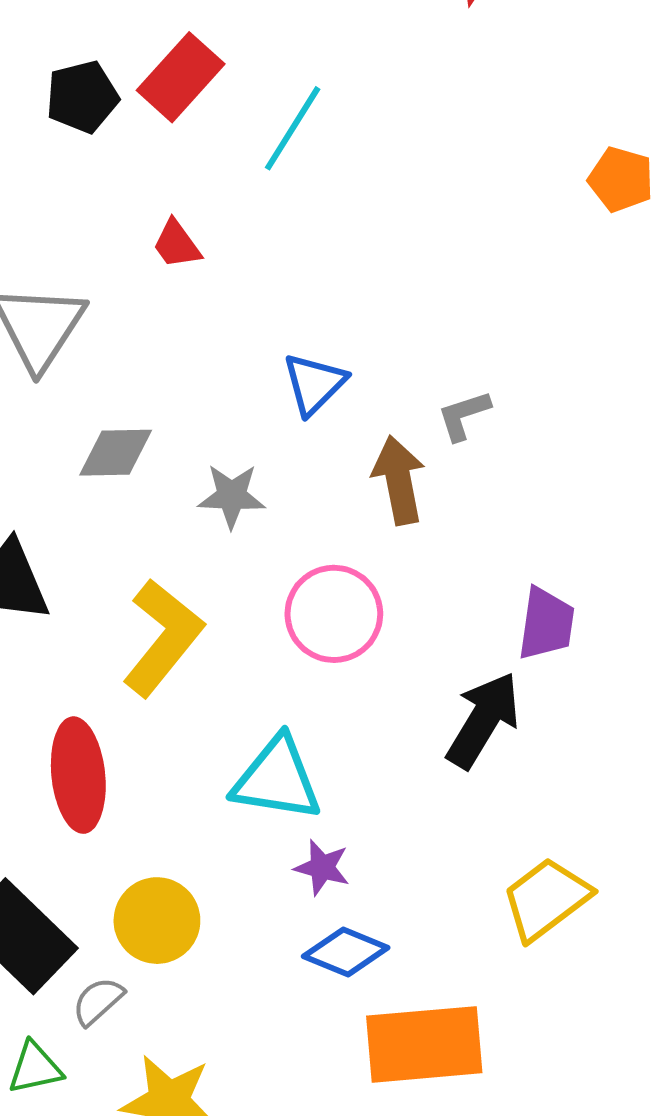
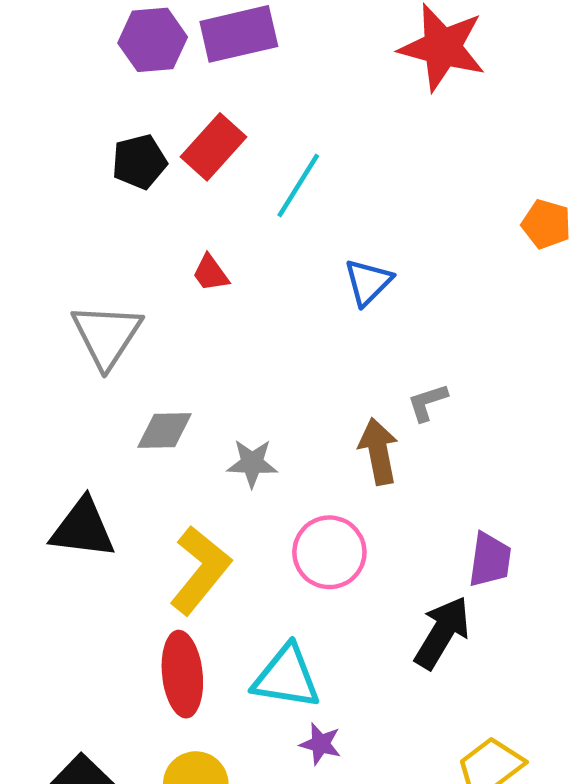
blue triangle: (314, 384) -> (368, 282), moved
red ellipse: (78, 775) -> (182, 674), moved

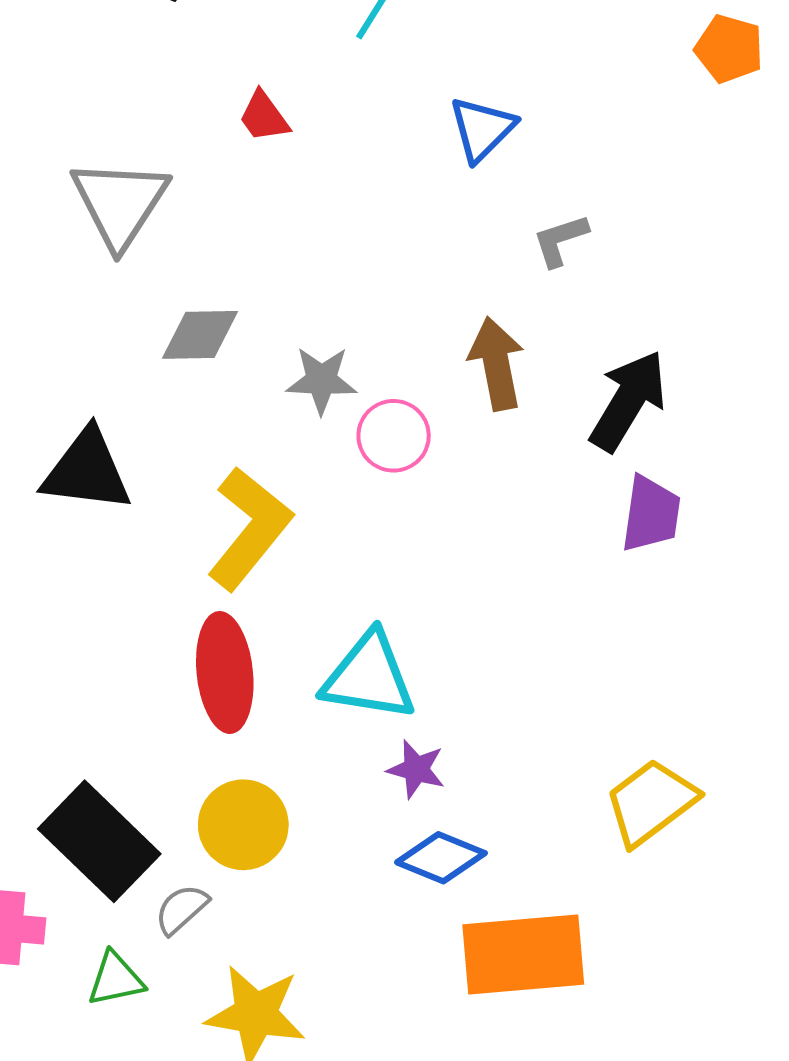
gray L-shape: (427, 402) -> (560, 240), moved
pink circle: (329, 552) -> (394, 436), moved, size x0.7
black arrow: (442, 633) -> (628, 401), moved

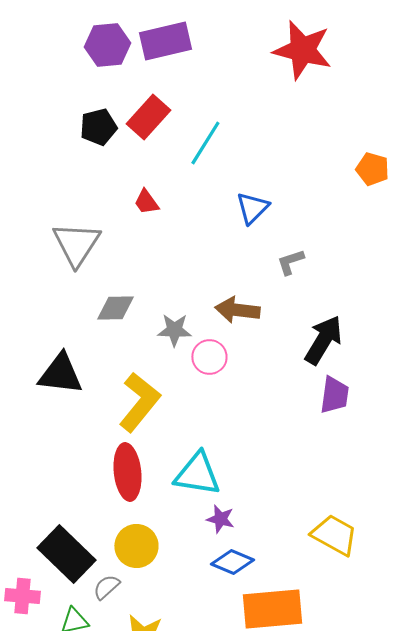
brown arrow: (496, 364) -> (237, 310), moved, turned -72
yellow trapezoid: (651, 802) -> (334, 535), turned 66

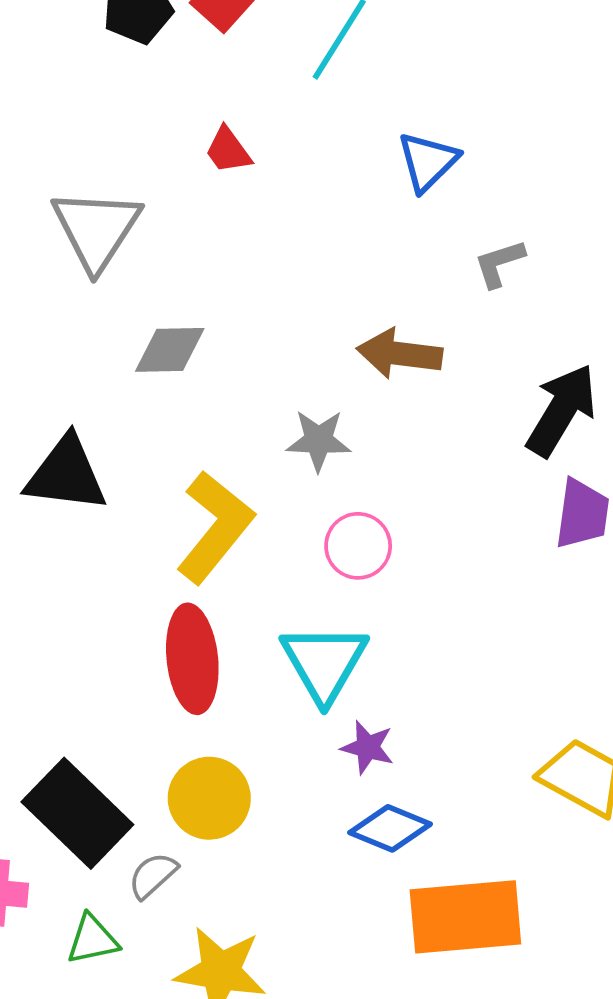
gray star: (174, 330) -> (319, 440), moved
pink circle: (209, 357) -> (358, 546), moved
cyan triangle: (197, 474) -> (324, 663), turned 51

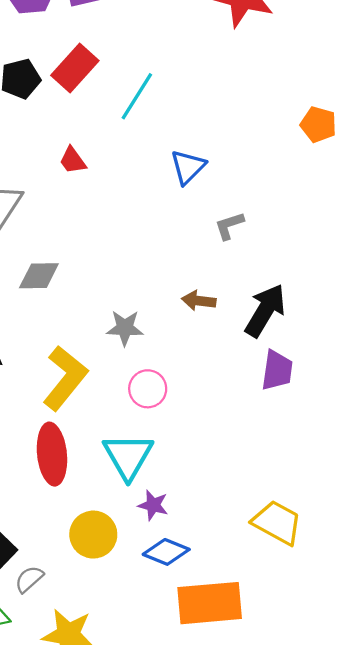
brown arrow: (400, 354) -> (199, 301), moved, size x0.7
yellow circle: (209, 798) -> (93, 535), moved

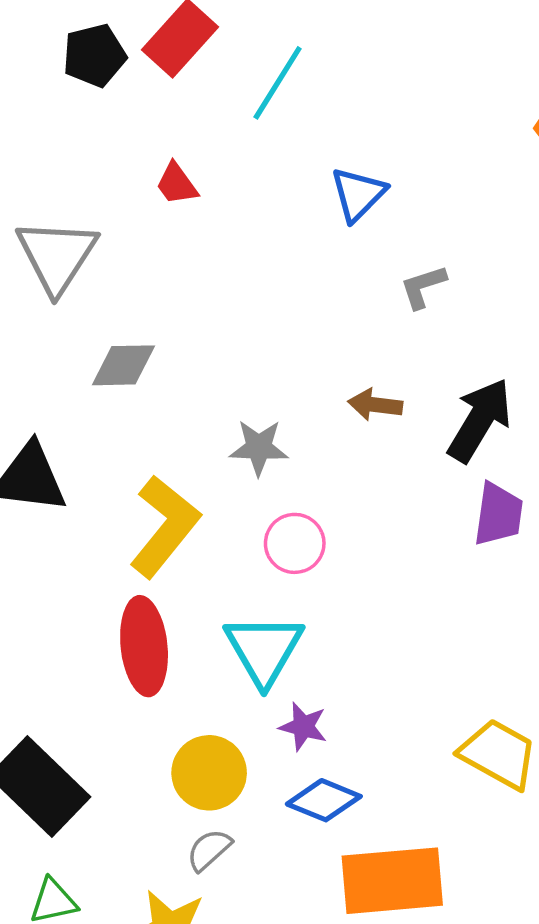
gray semicircle: (29, 579) -> (209, 850), moved

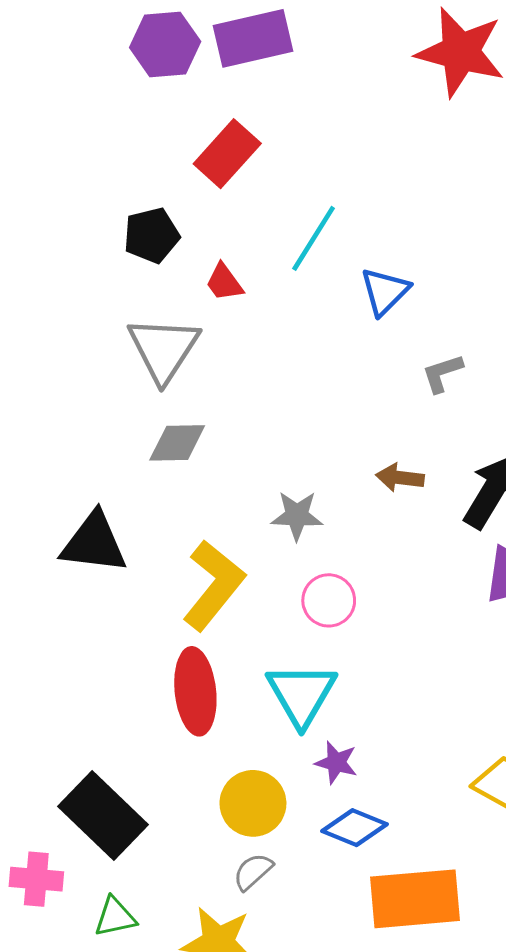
black pentagon: (94, 55) -> (151, 235), moved
cyan line: (278, 83) -> (314, 238), moved
gray triangle: (57, 256) -> (164, 349), moved

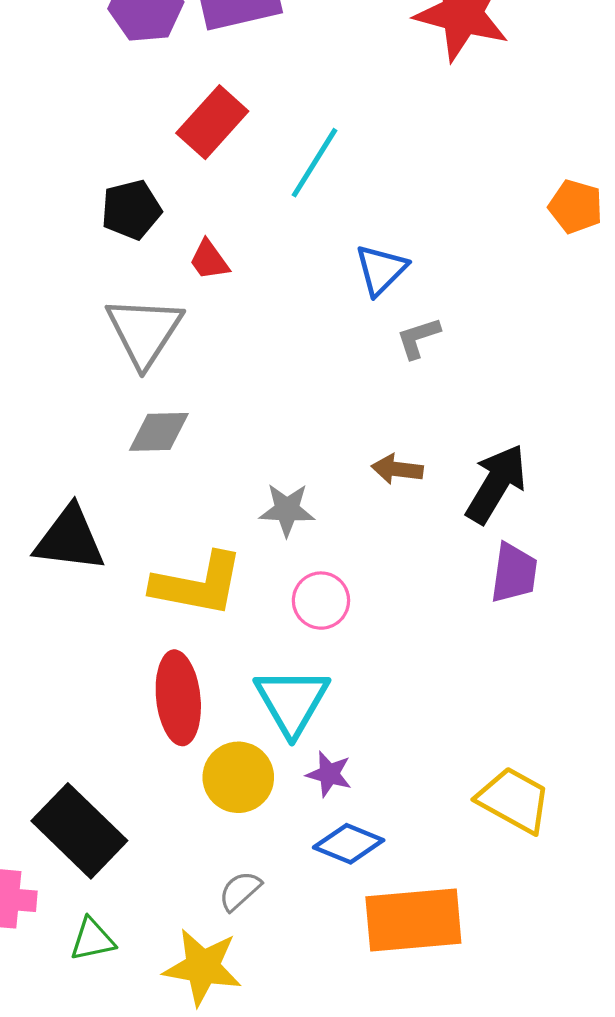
cyan line: (314, 238) -> (315, 163), moved
gray L-shape: (442, 373) -> (418, 338), moved
yellow L-shape: (214, 585) -> (198, 584), turned 62
yellow circle: (253, 803) -> (238, 777), moved

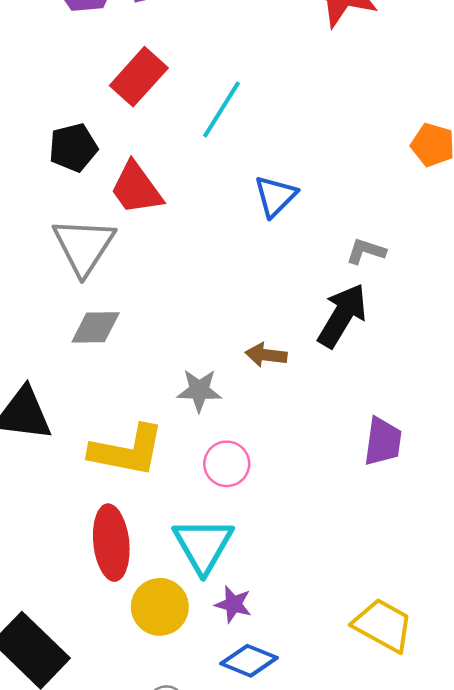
red trapezoid: (209, 260) -> (136, 188), size x1.6
gray L-shape: (418, 338) -> (366, 251), moved, turned 36
brown arrow: (397, 469) -> (266, 355), moved
black arrow: (496, 484) -> (342, 316), moved

